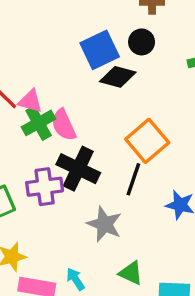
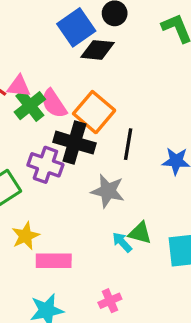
orange square: (147, 141) -> (94, 112), moved
purple cross: (45, 187) -> (45, 165), turned 36
cyan arrow: (75, 279) -> (122, 242), moved

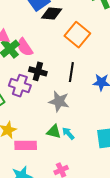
orange square: (94, 112) -> (77, 35), moved
black cross: (74, 143) -> (38, 71), size x0.7
green triangle: (140, 233) -> (54, 132), moved

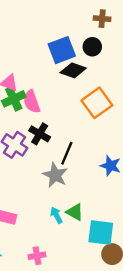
black line: (71, 72) -> (67, 153), moved
green triangle: (54, 132) -> (75, 212), moved

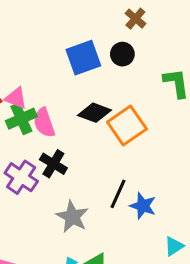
brown cross: (102, 19) -> (135, 19), turned 35
black diamond: (73, 70) -> (94, 113), moved
black line: (67, 153) -> (118, 194), moved

